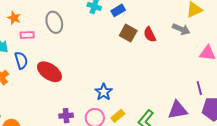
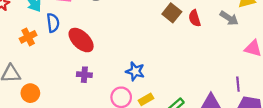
blue star: (104, 92) -> (135, 71), turned -30
purple cross: (66, 116) -> (84, 75), moved

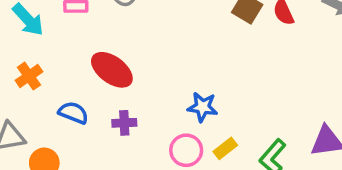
blue semicircle: (53, 23) -> (73, 113), moved, turned -54

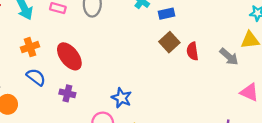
orange cross: (29, 76) -> (30, 47), moved

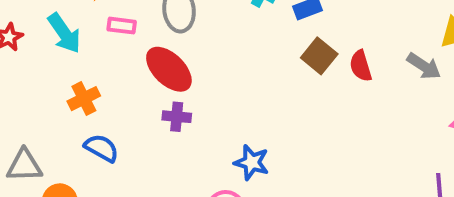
red ellipse: (69, 56) -> (169, 69), moved
purple cross: (67, 93) -> (177, 117), moved

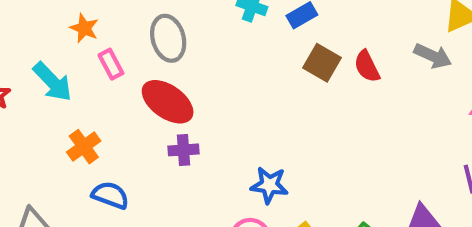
pink rectangle: (122, 26) -> (111, 64), turned 64

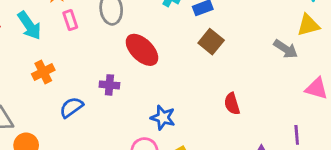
red semicircle: (367, 66) -> (232, 104), moved
red ellipse: (168, 102) -> (142, 50), moved
blue semicircle: (110, 195) -> (71, 107), moved, turned -65

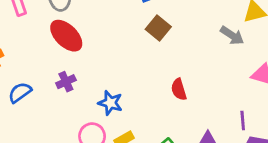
red ellipse: (142, 50) -> (66, 36), moved
purple cross: (109, 85) -> (66, 82), moved, turned -30

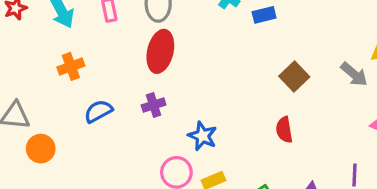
brown square: (158, 28) -> (294, 77), moved
red ellipse: (66, 36) -> (160, 51), turned 52

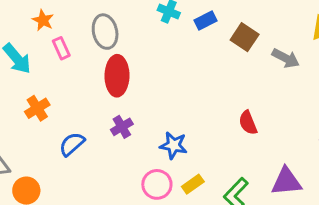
gray arrow: (354, 74) -> (286, 58), moved
brown square: (294, 77) -> (245, 37), moved

